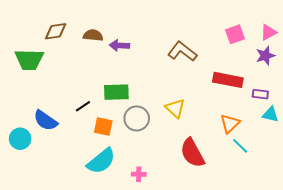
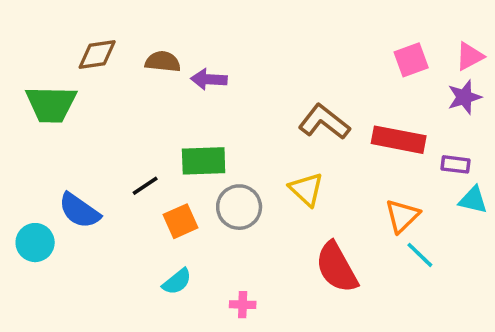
brown L-shape: (182, 52) -> (324, 122), moved
orange square: (103, 127) -> (181, 221), turned -36
cyan semicircle: (101, 161) -> (177, 282), size x0.6

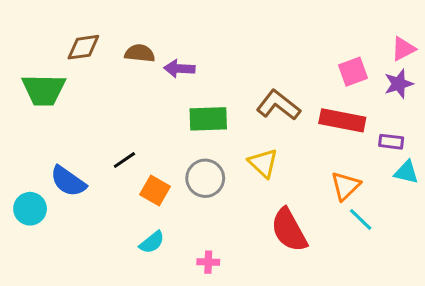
pink square: (411, 60) -> (353, 72), moved
green rectangle: (204, 161) -> (208, 119), moved
orange square: (181, 221) -> (155, 190), turned -36

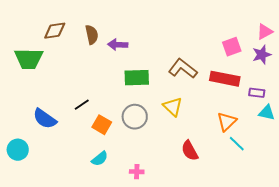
brown semicircle: (140, 53) -> (92, 35), turned 72
cyan circle: (30, 209) -> (18, 150), moved
red semicircle: (289, 230) -> (190, 151), size x0.7

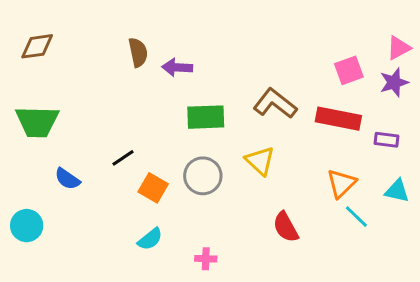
brown diamond: (55, 31) -> (37, 46), moved
green trapezoid: (29, 59) -> (37, 122), moved
cyan triangle: (267, 113) -> (397, 191), moved
blue semicircle: (45, 119) -> (67, 179), size x0.7

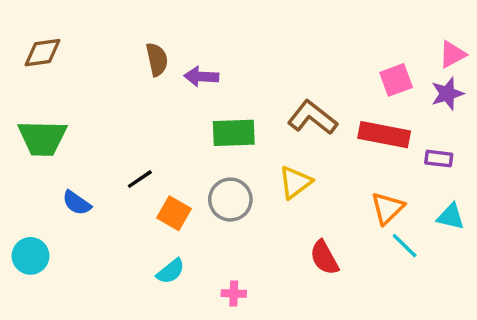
yellow triangle: (260, 161) -> (295, 182), turned 40

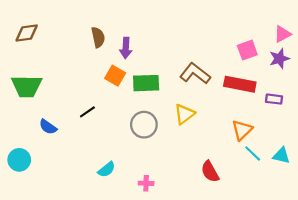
purple arrow: (201, 77) -> (126, 48), turned -90
orange square: (174, 213) -> (115, 76), moved
cyan triangle: (451, 217) -> (281, 156), moved
red semicircle: (324, 258) -> (210, 172), moved

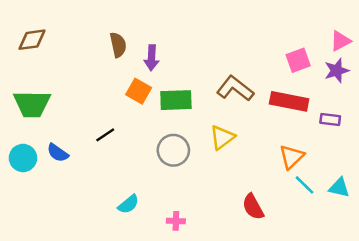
cyan circle: (19, 160) -> (23, 158), moved

